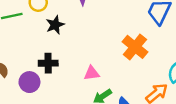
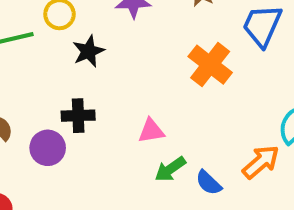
orange cross: (135, 47) -> (210, 65), moved

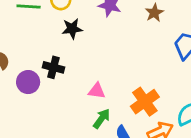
orange cross: (210, 65) -> (145, 102), moved
green arrow: (170, 169) -> (102, 119), turned 144

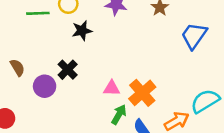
black cross: (53, 67) -> (68, 70), turned 36
orange cross: (145, 102) -> (142, 93), moved

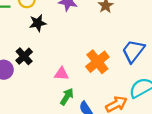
blue trapezoid: (194, 36) -> (133, 51), moved
orange cross: (142, 93) -> (97, 62), moved

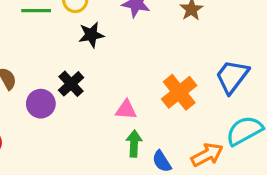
green arrow: (67, 97) -> (134, 144), turned -30

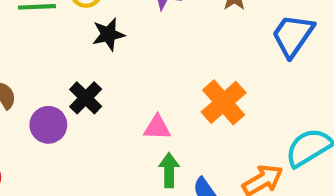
blue trapezoid: (232, 77) -> (293, 36), moved

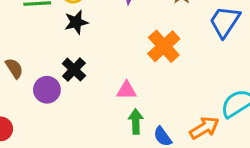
black star: (108, 34) -> (76, 22), moved
orange cross: (224, 102) -> (164, 46), moved

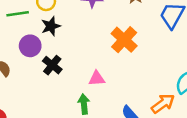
purple circle: (47, 90) -> (30, 46), moved
green arrow: (136, 122) -> (84, 104), moved

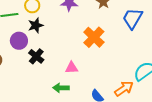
green arrow: (84, 104) -> (61, 88), turned -84

